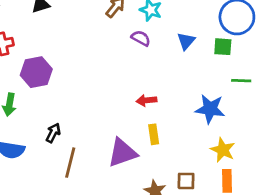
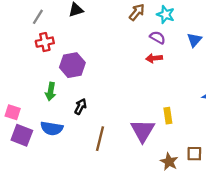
red arrow: (146, 100) -> (154, 58), moved
black arrow: (53, 133) -> (80, 106), moved
purple triangle: (122, 153) -> (143, 131), turned -40

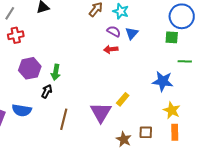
blue triangle: (194, 40) -> (132, 33), moved
purple hexagon: (72, 65) -> (30, 68), moved
green arrow: (51, 92) -> (56, 72), moved
yellow rectangle: (168, 116) -> (123, 99), turned 48

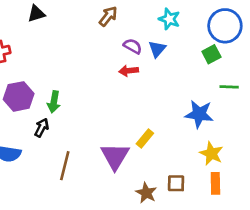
cyan star: (121, 11) -> (169, 19), moved
green square: (172, 37) -> (211, 54), turned -32

